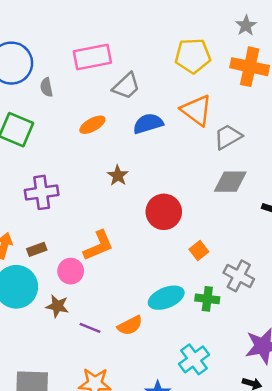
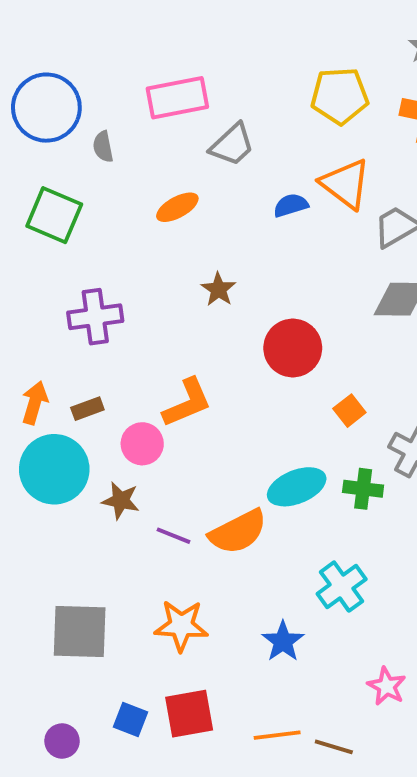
blue semicircle: (148, 124) -> (291, 205), moved, size x0.7
orange semicircle: (130, 325) -> (238, 532), size x1.4

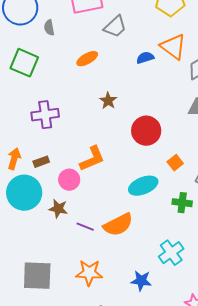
cyan ellipse: (297, 487) -> (143, 186), moved
blue star: (283, 641) -> (141, 281), turned -30

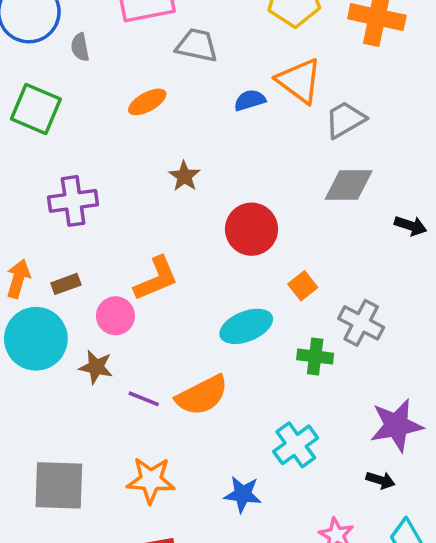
gray trapezoid: (115, 27) -> (197, 45), turned -125

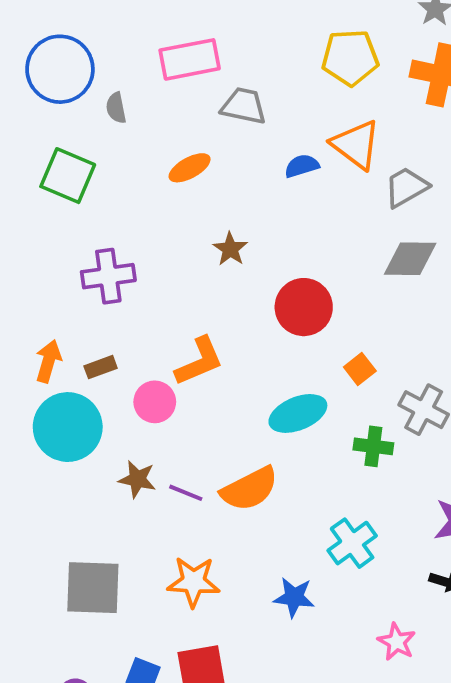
brown star: (96, 367) -> (137, 479), moved

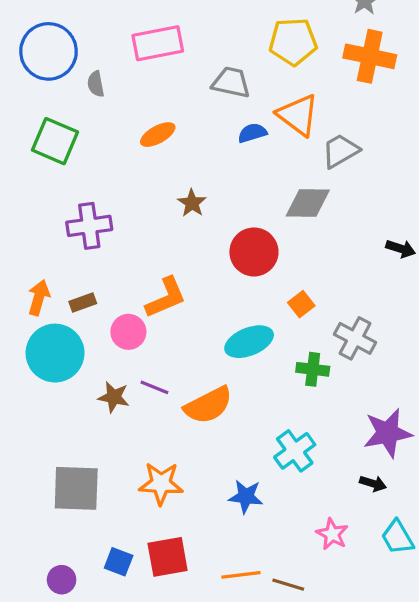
gray trapezoid: (244, 106) -> (231, 82), moved
gray diamond: (410, 259) -> (308, 203), moved
purple line: (186, 493) -> (154, 387), moved

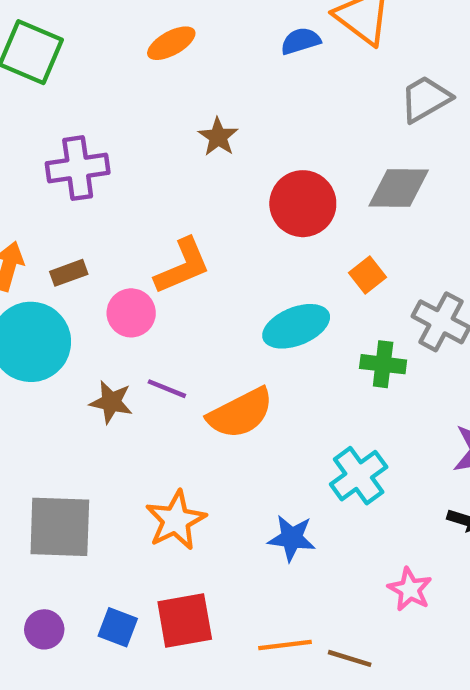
gray trapezoid: (340, 151) -> (425, 99), moved
gray diamond: (308, 203) -> (399, 188), moved
orange star: (161, 483) -> (176, 520), turned -30
purple circle: (62, 580) -> (44, 629), moved

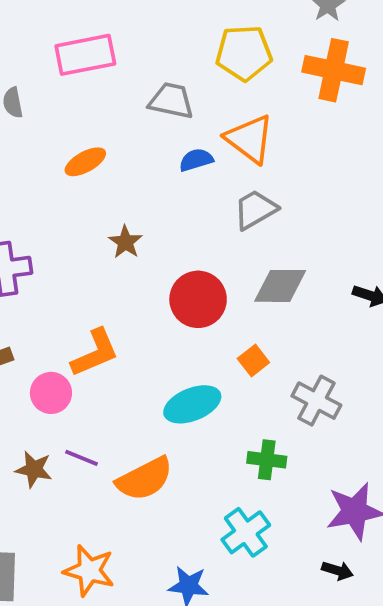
gray trapezoid: (425, 99) -> (255, 210), moved
green cross: (383, 364) -> (267, 460), moved
orange star: (176, 520) -> (89, 571), turned -30

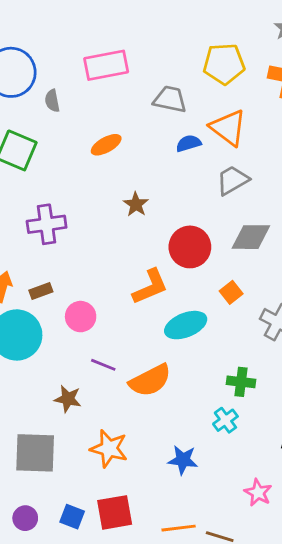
orange L-shape: (95, 353) -> (150, 287), moved
green cross: (267, 460) -> (241, 382), moved
brown star: (34, 469) -> (68, 399), moved
cyan cross: (246, 532) -> (225, 420), size x0.7

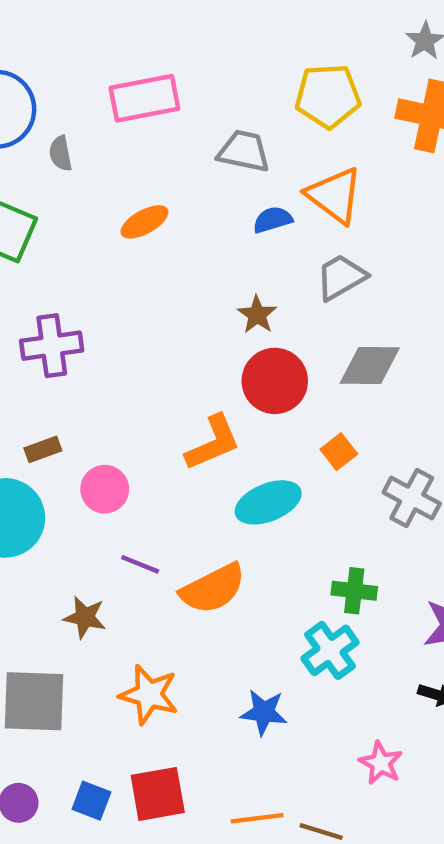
brown star: (136, 204) -> (257, 315), moved
cyan cross: (225, 420) -> (330, 650), size x1.4

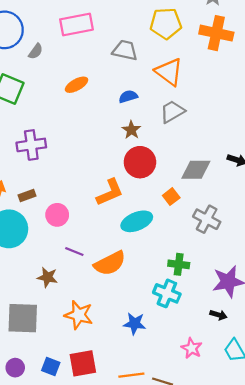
gray semicircle: (61, 153) -> (36, 51), turned -133
blue semicircle: (273, 220) -> (128, 97), moved
gray diamond: (370, 365) -> (196, 170), moved
cyan cross: (330, 650) -> (167, 293), turned -32

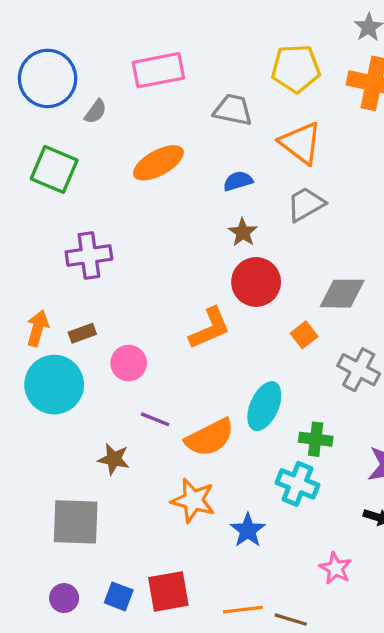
orange ellipse: (77, 85) -> (158, 163), size x1.4
cyan ellipse: (137, 221) -> (264, 406), moved, turned -44
orange star: (79, 315) -> (193, 500), moved
blue star: (135, 324) -> (248, 530), turned 30

